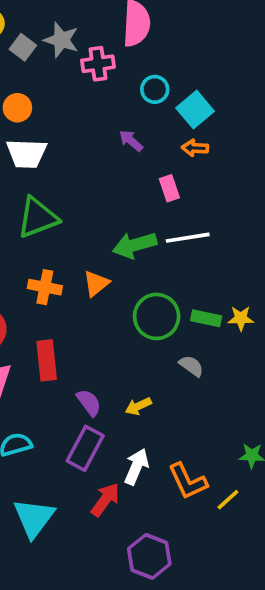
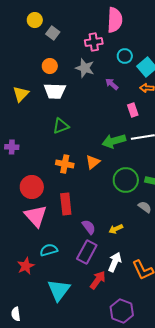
gray star: (61, 40) -> (85, 68), moved
green triangle: (38, 218) -> (61, 126), size x0.7

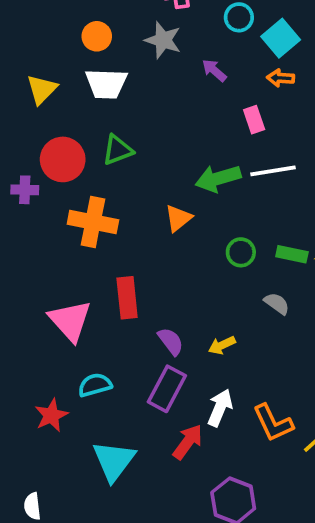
orange cross: (65, 164) -> (93, 222), moved, size x1.4
green circle: (126, 180) -> (241, 252), size x0.6
red circle: (32, 187) -> (63, 159), moved

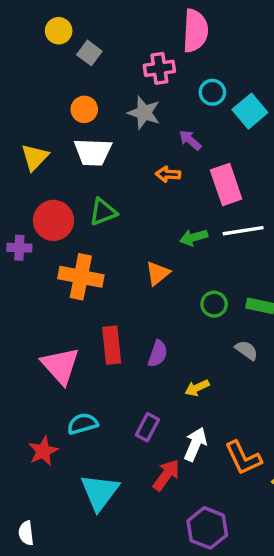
orange arrow: (281, 78) -> (168, 174), moved
pink rectangle: (254, 120) -> (226, 185), size x1.6
green arrow: (218, 178) -> (194, 237), size x0.7
purple semicircle: (171, 341) -> (158, 354), moved, turned 56
purple rectangle: (167, 389) -> (147, 427), size x0.7

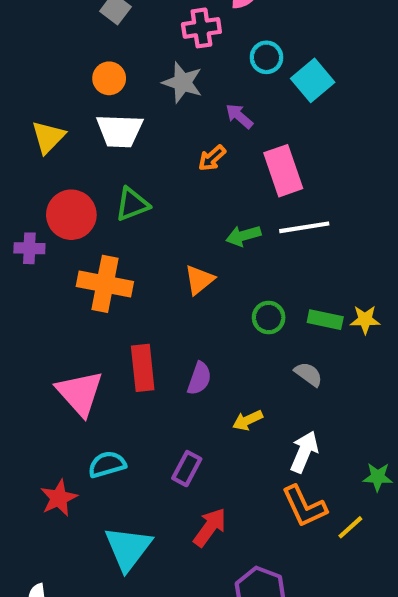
orange arrow: (168, 174) -> (212, 158), turned -45
white arrow: (195, 444) -> (304, 452), moved

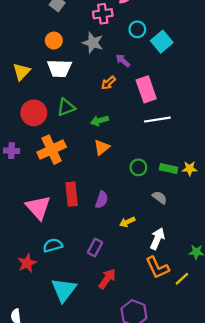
green arrow: (243, 236) -> (99, 121), moved
purple cross: (29, 248) -> (12, 151), moved
orange cross: (105, 284) -> (52, 150), turned -36

